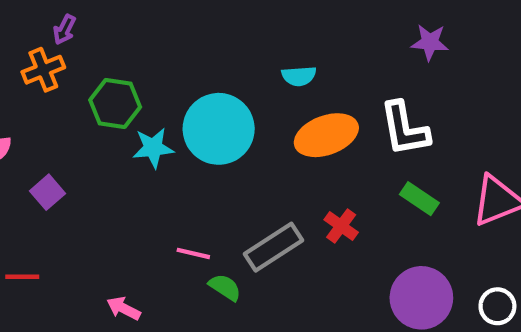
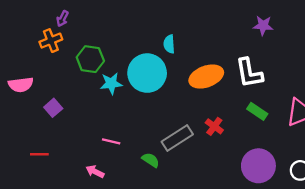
cyan semicircle: (299, 76) -> (169, 44), moved, turned 90
pink line: (193, 253) -> (111, 141), moved

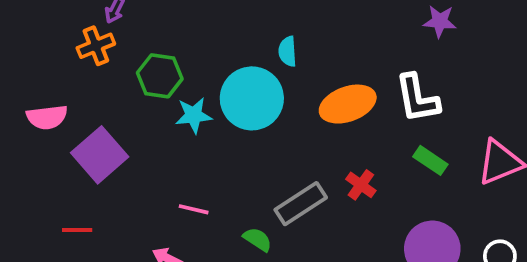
purple square: (53, 108) -> (100, 155), size x1.8

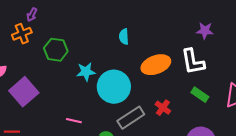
purple star: (440, 21) -> (205, 31), moved
cyan circle: (252, 98) -> (114, 87), moved
cyan star: (194, 115) -> (86, 72), moved

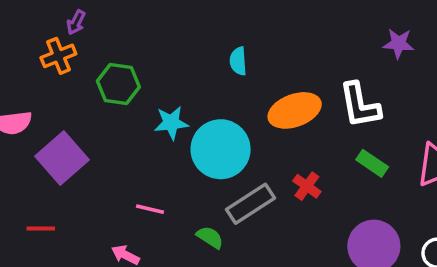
purple star: (205, 31) -> (399, 43), moved

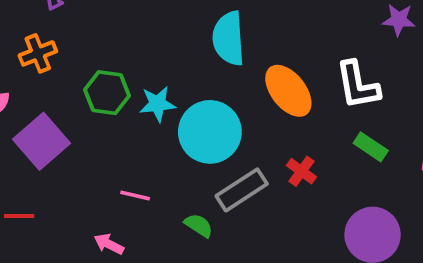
orange cross: (58, 56) -> (38, 53), moved
cyan semicircle: (238, 61) -> (229, 38), size x1.8
green hexagon: (118, 84) -> (107, 93), moved
orange ellipse: (295, 110) -> (288, 91), turned 72

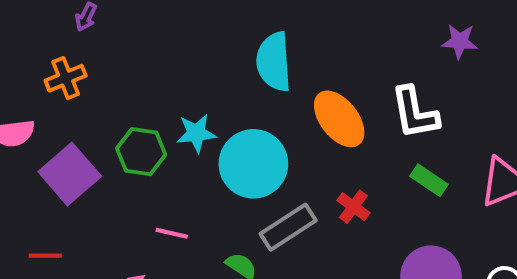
green hexagon: (107, 93) -> (141, 152), moved

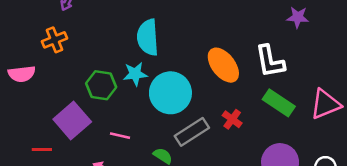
cyan semicircle: (274, 62) -> (148, 37), moved
purple square: (70, 174) -> (72, 121), moved
green rectangle: (429, 180) -> (279, 103), size x1.4

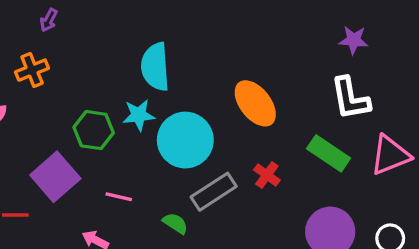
white L-shape: (270, 61) -> (350, 98), moved

